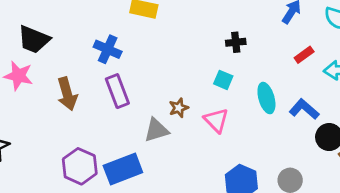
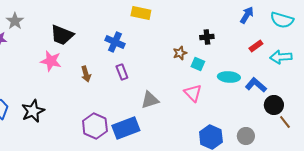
purple rectangle: (117, 91) -> (122, 72), size x0.7
brown arrow: (67, 94) -> (86, 74), size x0.7
cyan ellipse: (266, 98) -> (229, 77), turned -70
brown star: (179, 108) -> (180, 53), moved

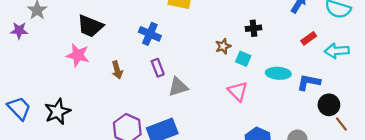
blue L-shape: (256, 85) -> (309, 82), turned -30
gray triangle: (150, 100) -> (178, 87), moved

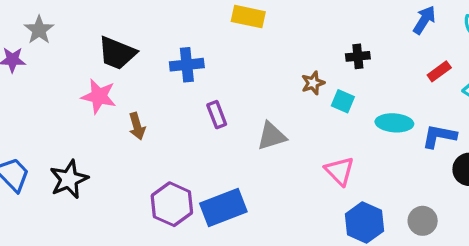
blue cross: (150, 34) -> (187, 65), moved, turned -30
brown arrow: (117, 70) -> (137, 126), moved
gray triangle: (178, 87) -> (271, 136), moved
pink triangle: (238, 91) -> (340, 171), moved

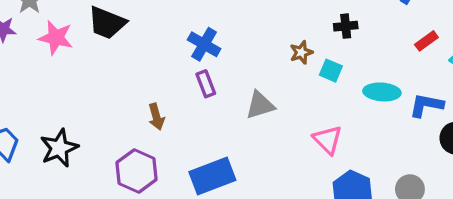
blue cross: (187, 65) -> (204, 44), moved, turned 36
pink star: (99, 96) -> (56, 38), moved
brown arrow: (137, 126) -> (156, 117), moved
purple hexagon: (172, 204) -> (137, 171), moved

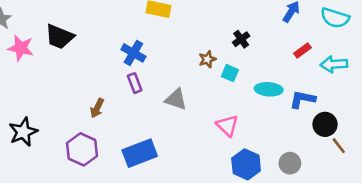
black cross: (346, 26) -> (241, 39), turned -30
gray triangle: (260, 105) -> (176, 99), turned 35
brown arrow: (156, 117) -> (97, 108), turned 42

